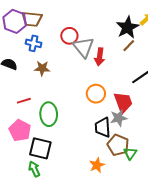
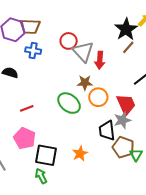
brown star: (42, 68) -> (85, 83), moved
green ellipse: (49, 114) -> (69, 103), moved, turned -45
orange star: (97, 165) -> (80, 154), moved

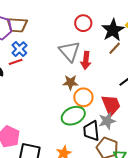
red circle: (69, 41) -> (83, 23), moved
blue cross: (33, 51) -> (19, 49), turned 35
green ellipse: (69, 103) -> (73, 116), moved, turned -65
red line: (27, 108) -> (16, 62), moved

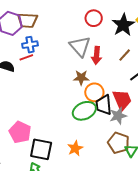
brown line: (115, 48) -> (125, 55), moved
blue cross: (19, 49) -> (30, 45), turned 35
black trapezoid: (91, 131) -> (104, 105), moved

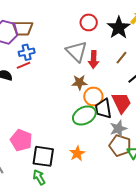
gray star: (118, 116) -> (118, 129), moved

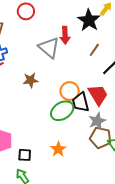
red circle: (89, 22) -> (26, 11), moved
red arrow: (94, 59) -> (65, 35), moved
brown star: (79, 82) -> (31, 80), moved
black square: (43, 156) -> (25, 155), size x0.6

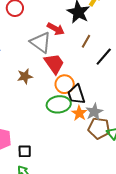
red arrow: (65, 35) -> (56, 29), turned -54
red trapezoid: (98, 95) -> (54, 64), moved
green ellipse: (62, 111) -> (59, 104), turned 30
orange star: (58, 149) -> (79, 113), moved

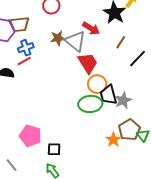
brown star: (25, 76) -> (58, 38), moved
gray star: (94, 112) -> (123, 100), moved
orange star: (79, 113) -> (113, 140), moved
brown pentagon: (99, 128) -> (129, 130), turned 30

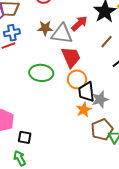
red arrow: (91, 28) -> (79, 23), turned -84
gray triangle: (75, 41) -> (62, 34), turned -40
green ellipse: (90, 104) -> (41, 73), moved
orange star: (113, 140) -> (84, 110), moved

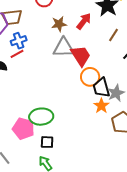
brown star: (45, 28) -> (59, 24), moved
gray triangle: (62, 34) -> (64, 48), moved
green ellipse: (41, 73) -> (41, 117), moved

